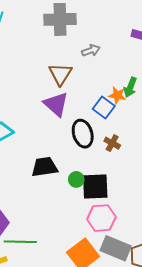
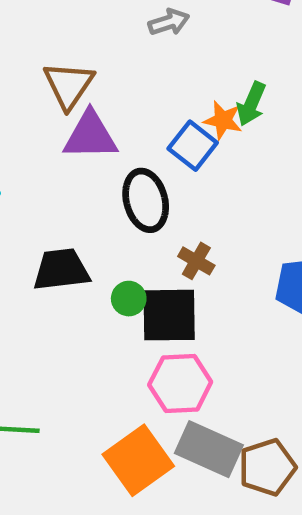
brown triangle: (60, 74) -> (69, 85), moved
purple triangle: (56, 104) -> (90, 136), turned -44
brown cross: (112, 143) -> (196, 261), moved

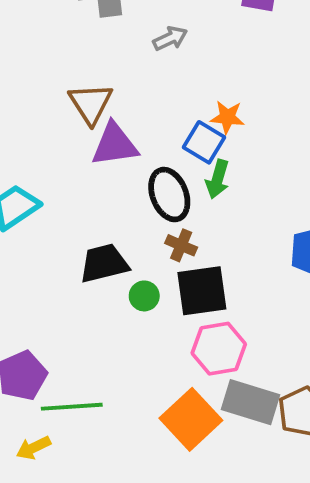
green arrow: (251, 104) -> (218, 179), moved
brown cross: (196, 261) -> (181, 245), moved
green circle: (129, 299) -> (144, 296), moved

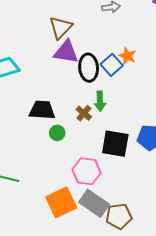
green arrow: (218, 179) -> (100, 101), moved, turned -36
black ellipse: (169, 195) -> (89, 68), moved
black square: (202, 291) -> (115, 144), moved

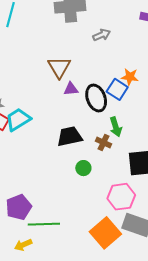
purple triangle: (66, 52) -> (71, 89), size x0.6
black trapezoid: (42, 110) -> (70, 136), moved

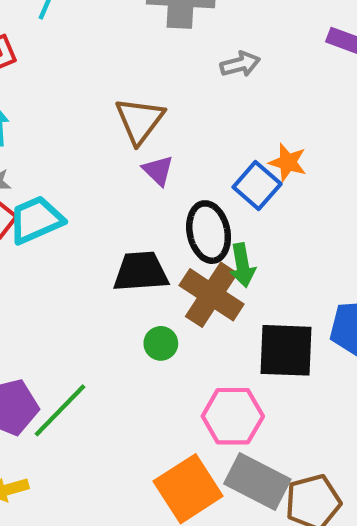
purple triangle: (71, 89) -> (158, 170), turned 42
black ellipse: (96, 98) -> (209, 232), moved
brown cross: (104, 142) -> (212, 295), size x1.8
green line: (44, 224) -> (60, 410), moved, turned -52

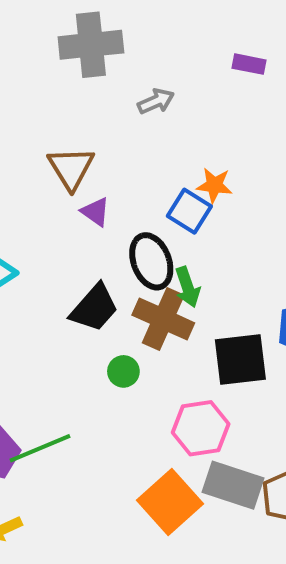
black trapezoid: (141, 272) -> (94, 308), turned 144
green line: (60, 410) -> (40, 448), turned 32

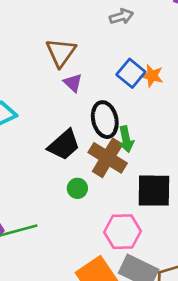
blue square: (189, 211) -> (131, 73), moved

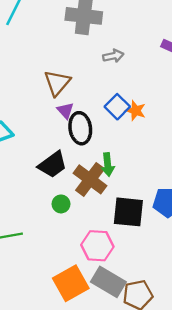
black ellipse: (105, 120) -> (80, 128), moved

